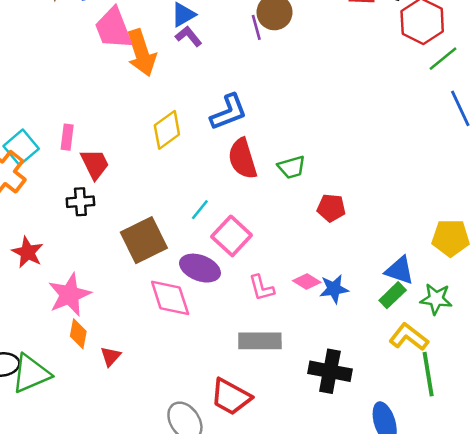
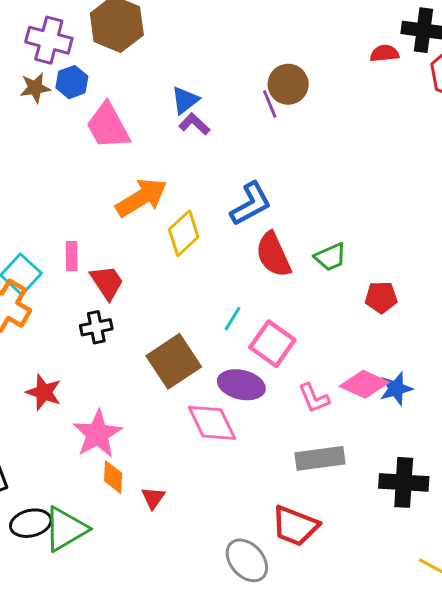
orange arrow: (141, 53) -> (141, 198), moved, turned -96
pink diamond: (307, 282) -> (364, 384), size x1.5

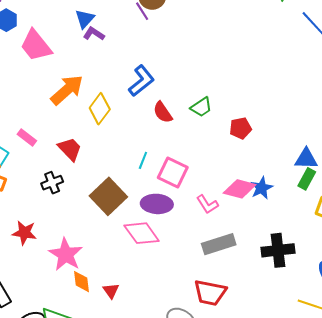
red semicircle: (273, 255) -> (163, 112), size x0.7
pink rectangle: (72, 256) -> (27, 138), turned -42
red trapezoid: (107, 282) -> (70, 149), moved

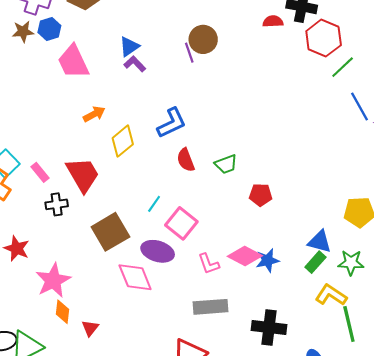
orange arrow: (67, 90) -> (94, 114), size x0.6
pink rectangle: (27, 138) -> (40, 172), moved
red trapezoid: (70, 149) -> (83, 175), size x1.4

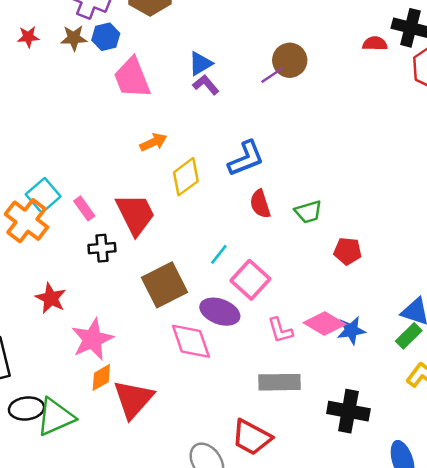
purple line: (189, 53) -> (272, 75), turned 72
orange diamond: (63, 312) -> (101, 377), turned 50
red triangle: (90, 328) -> (133, 399), size x2.0

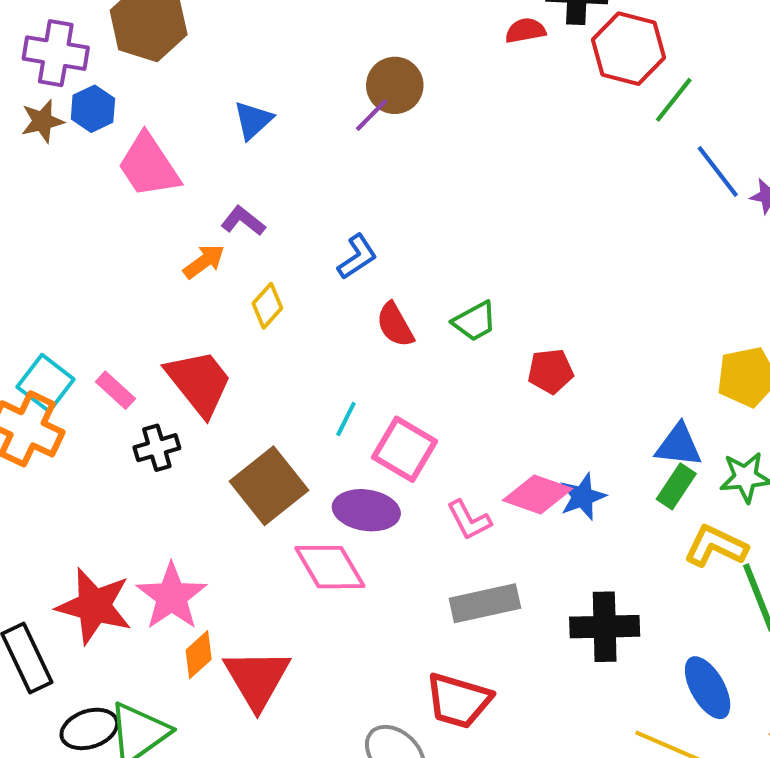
purple L-shape: (206, 85) -> (243, 221), moved
blue L-shape: (246, 158) -> (357, 257), size x0.7
yellow diamond: (186, 177) -> (267, 306), size x0.7
red star: (51, 298) -> (94, 606), moved, size x1.5

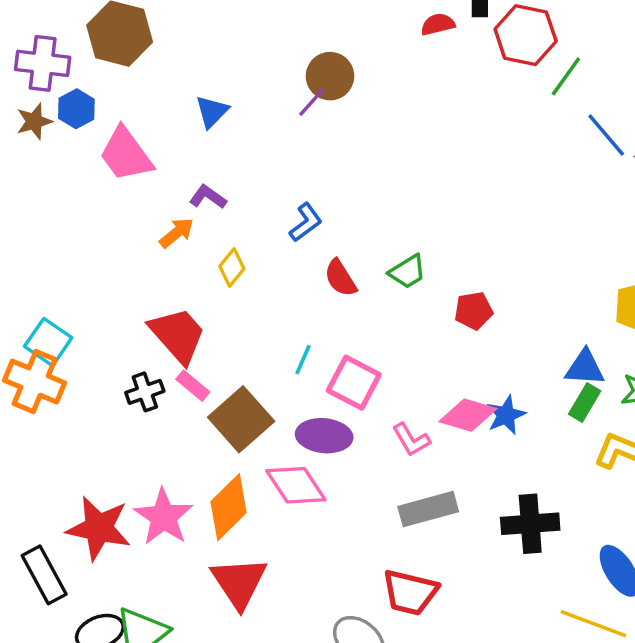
pink rectangle: (115, 390) -> (193, 386), moved
orange diamond: (199, 655) -> (229, 507), moved, size x1.6

